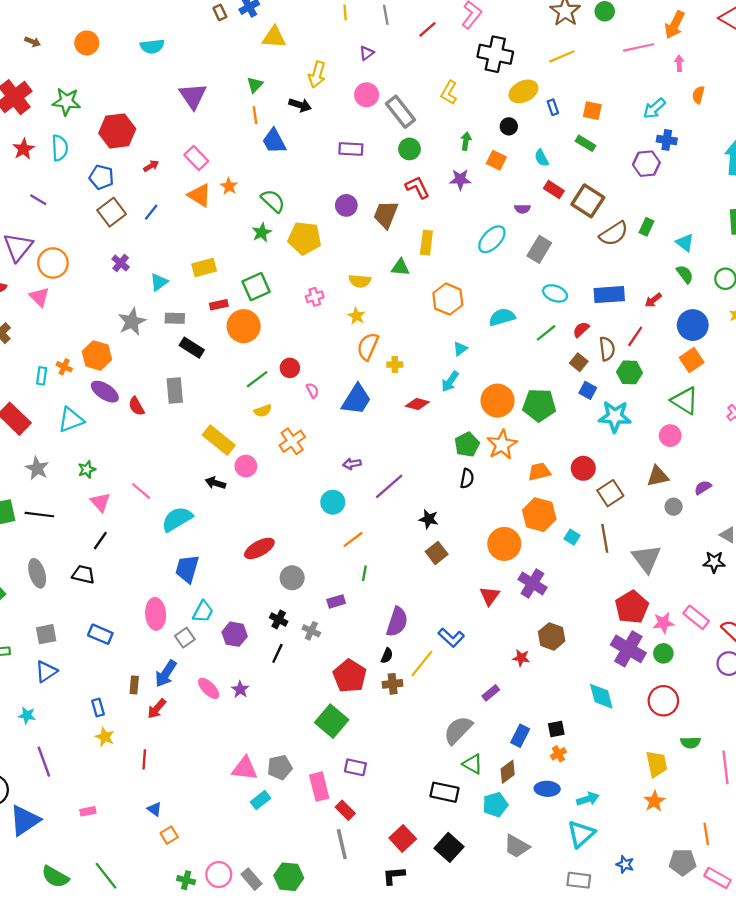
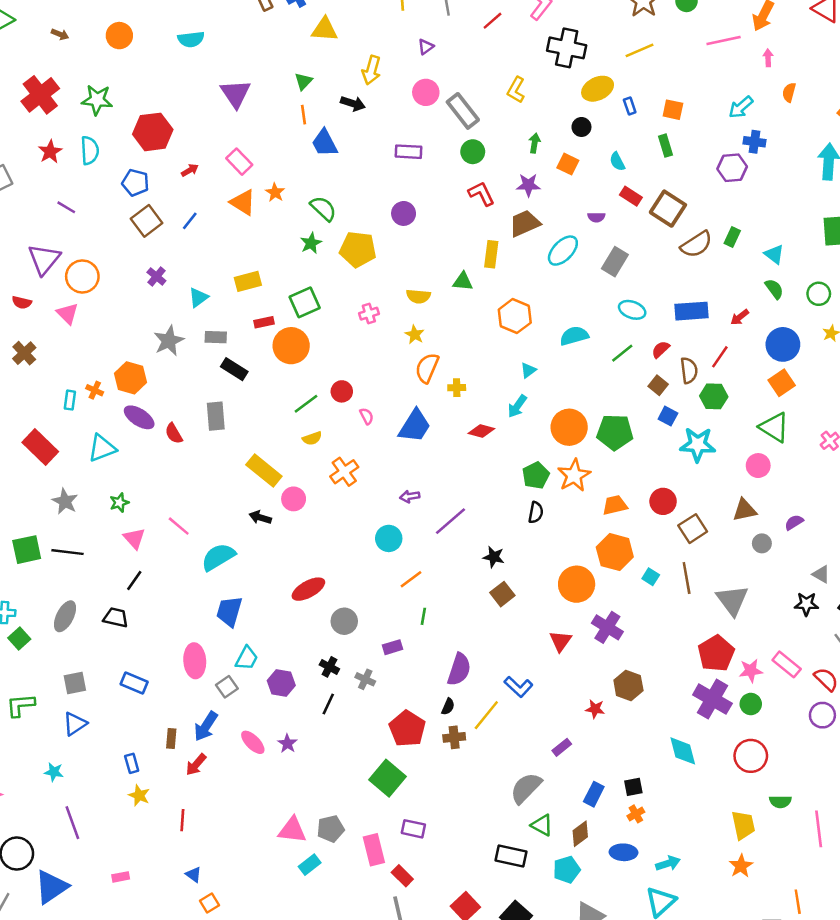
green rectangle: (586, 143) -> (666, 146), turned 42
brown trapezoid: (386, 214) -> (525, 223), moved, turned 44
gray ellipse: (37, 573) -> (65, 616), turned 44

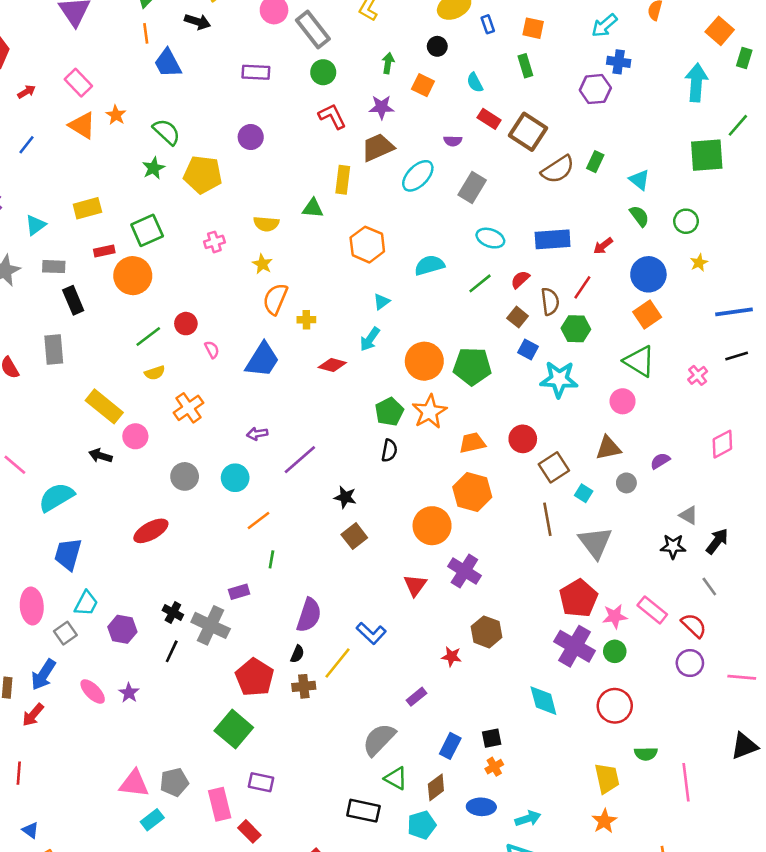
black rectangle: (234, 369) -> (73, 300), turned 35
cyan square: (651, 577) -> (584, 493), moved
gray circle: (344, 621) -> (185, 476), moved
gray cross: (365, 679) -> (211, 625), size x1.8

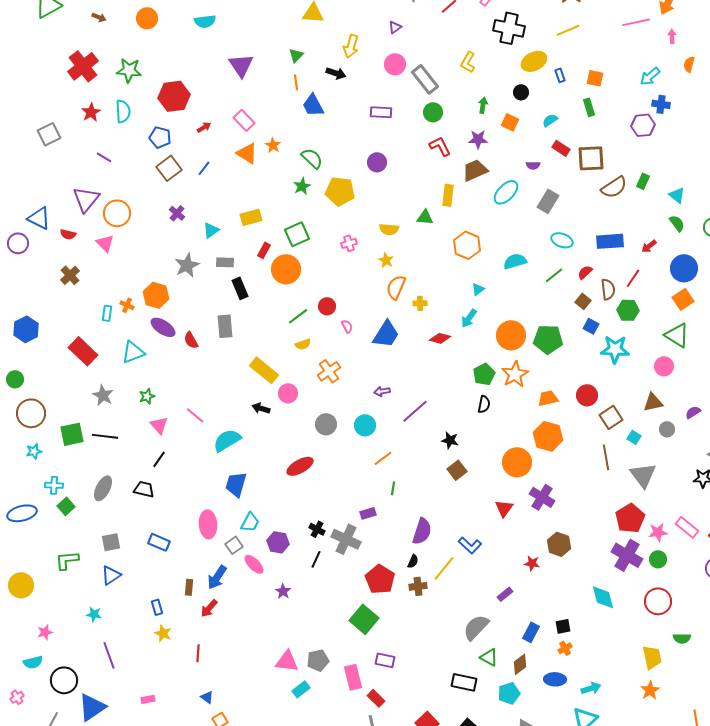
cyan semicircle: (475, 83) -> (550, 120), turned 84
brown square: (528, 132) -> (591, 158), turned -36
red rectangle: (104, 251) -> (264, 250), turned -49
pink ellipse: (93, 692) -> (254, 564), moved

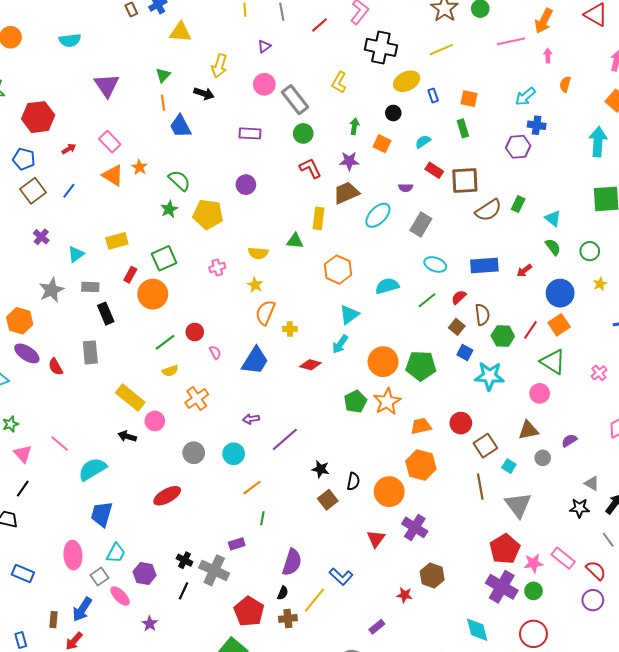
red line: (633, 278) -> (530, 330), moved
cyan triangle: (478, 289) -> (349, 315), size x1.5
black semicircle: (484, 404) -> (353, 481), moved

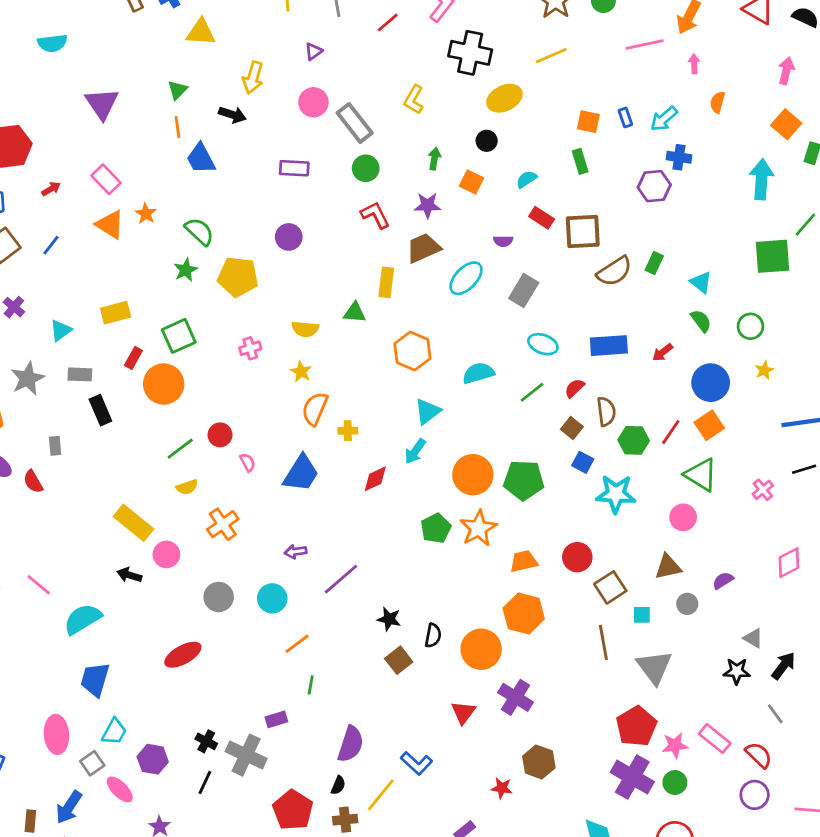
blue rectangle: (433, 96) -> (625, 117), moved
gray rectangle: (90, 352) -> (55, 446), moved, size x0.6
red diamond: (310, 365) -> (375, 479), turned -40
cyan square: (509, 466) -> (642, 615), turned -32

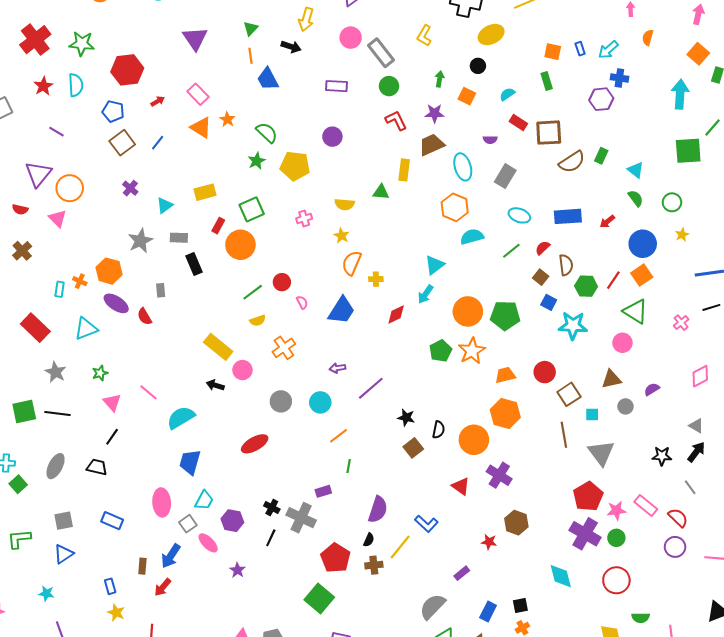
cyan ellipse: (466, 278) -> (463, 167), turned -60
orange hexagon: (412, 351) -> (455, 207), moved
gray triangle: (753, 638) -> (696, 426), moved
red triangle: (463, 712) -> (461, 486), turned -30

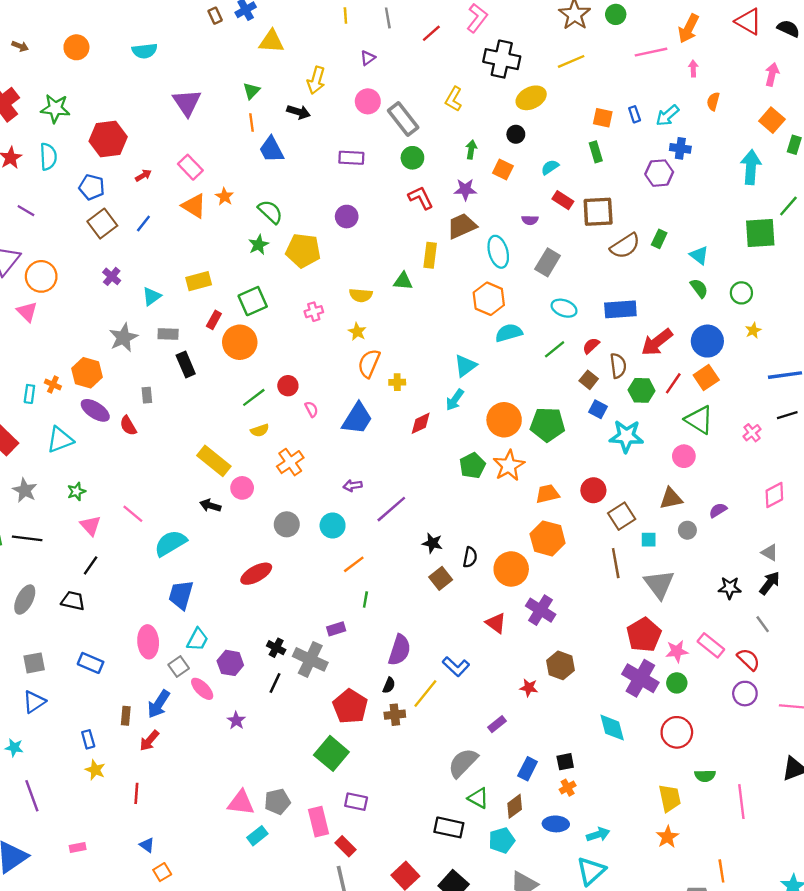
red arrow: (607, 222) -> (657, 342), moved, size x1.8

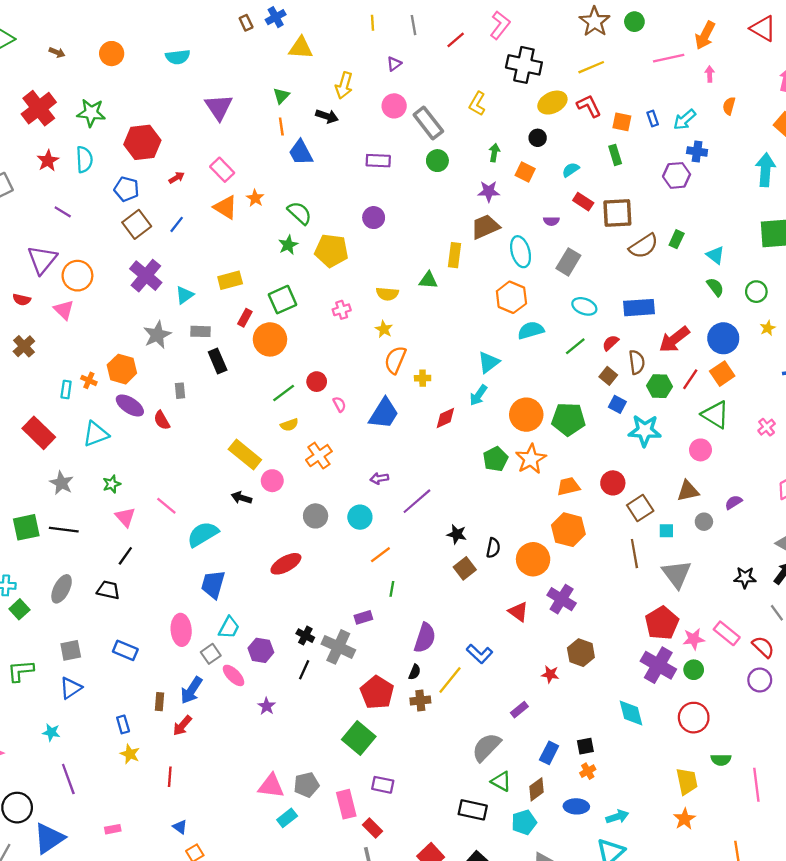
red L-shape: (421, 198) -> (589, 106), moved
purple cross: (112, 276) -> (146, 276), size x1.8

